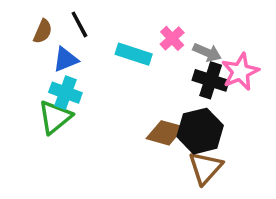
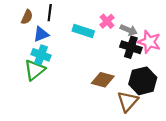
black line: (79, 24) -> (50, 13), turned 35
pink star: (240, 72) -> (149, 42), turned -30
black hexagon: (200, 131) -> (143, 81), moved

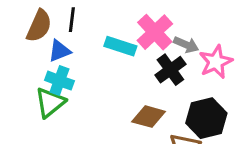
brown semicircle: (27, 17) -> (39, 26), size x1.5
pink cross: (107, 21) -> (155, 32), size x1.6
pink star: (149, 42) -> (216, 62), turned 30
black cross: (131, 47) -> (170, 70), moved, turned 36

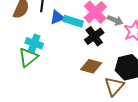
blue triangle: (59, 51) -> (57, 17), moved
black cross: (170, 70) -> (94, 36), moved

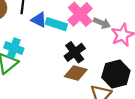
blue triangle: (57, 17) -> (39, 20), turned 49
black cross: (94, 36) -> (75, 52), moved

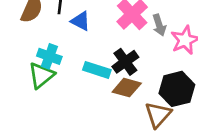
gray arrow: (102, 23) -> (159, 25), turned 49
cyan rectangle: (56, 24) -> (97, 70), moved

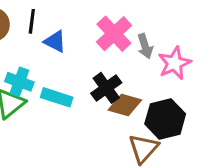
cyan rectangle: (97, 70) -> (57, 97), moved
brown diamond: (127, 88) -> (125, 105), moved

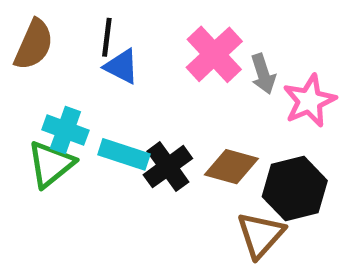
black line: (32, 21) -> (107, 37), moved
black cross: (106, 88) -> (168, 167), moved

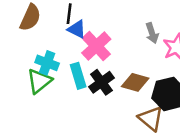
pink cross: (214, 54) -> (96, 46), moved
cyan rectangle: (124, 154) -> (78, 76), turned 55
brown triangle: (261, 235) -> (151, 119), turned -32

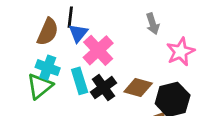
brown semicircle: (30, 18) -> (48, 32), moved
blue triangle: (77, 29) -> (78, 33), turned 42
gray arrow: (152, 33) -> (153, 24), moved

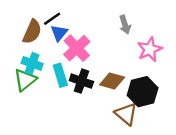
black line: (70, 17) -> (52, 19), turned 48
black cross: (103, 88) -> (81, 81), turned -35

